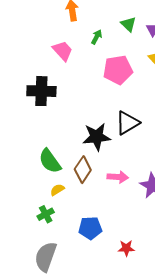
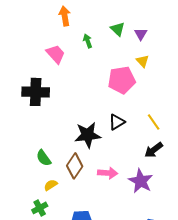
green arrow: (97, 37) -> (88, 41), turned -48
pink pentagon: (118, 70) -> (122, 80), moved
black triangle: (127, 123) -> (117, 122), size x0.7
green semicircle: (50, 161) -> (44, 158), size x0.7

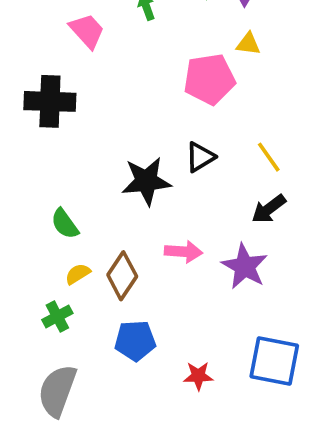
yellow triangle: (143, 61) -> (248, 44), turned -40
brown diamond: (75, 166) -> (122, 276), moved

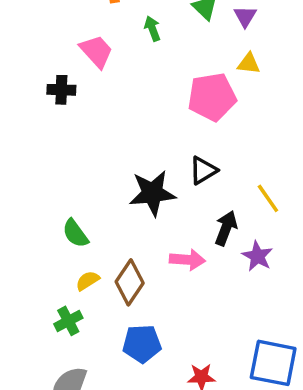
black cross: (50, 101) -> (61, 90), moved, size x0.6
yellow line: (269, 157) -> (268, 198), moved
black arrow: (269, 209) -> (226, 228), moved, turned 148
purple star: (245, 266) -> (257, 256), moved, size x0.7

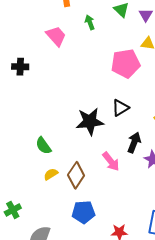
black cross: (61, 90) -> (20, 67), moved
pink arrow: (187, 260) -> (111, 161), turned 48
green cross: (68, 321) -> (13, 210), moved

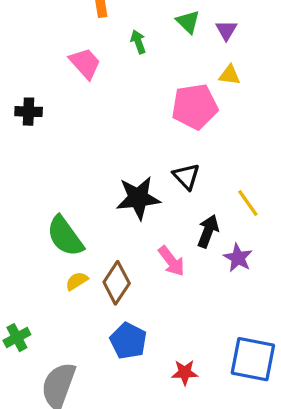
black triangle: (120, 108) -> (186, 176), turned -42
green semicircle: (43, 146) -> (65, 236), size x1.5
blue pentagon: (83, 212) -> (128, 341), turned 30

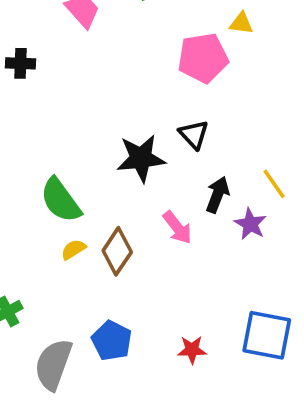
yellow line: (248, 203) -> (274, 184), moved
blue pentagon: (128, 341) -> (112, 341), moved

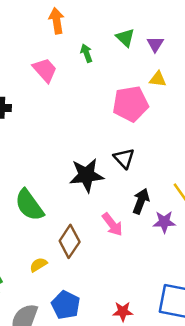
purple star: (250, 224) -> (164, 222), turned -30
yellow semicircle: (73, 249) -> (38, 265), moved

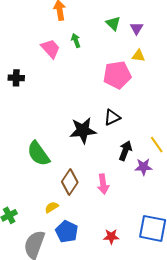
green arrow: (86, 53) -> (76, 41), moved
black triangle: (124, 158) -> (112, 117), turned 48
pink arrow: (112, 224) -> (103, 184), moved, turned 30
yellow semicircle: (38, 265) -> (52, 207), moved

